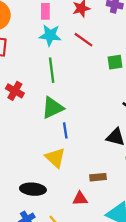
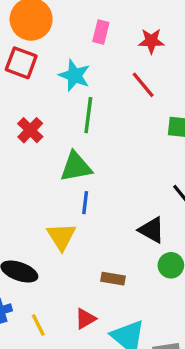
cyan star: (50, 35) -> (75, 75), moved
red triangle: (80, 199) -> (85, 319), moved, turned -42

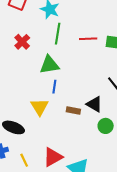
red line: (143, 85) -> (88, 39), moved, turned -54
brown rectangle: (113, 279) -> (73, 110), moved
red triangle: (85, 319) -> (53, 157), size x1.5

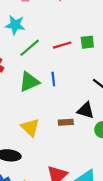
green line: (58, 34) -> (30, 48), turned 55
blue line: (54, 87) -> (53, 79), moved

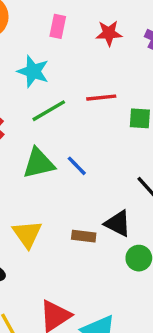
red line: (62, 45) -> (101, 98), moved
blue line: (53, 79) -> (77, 166), turned -48

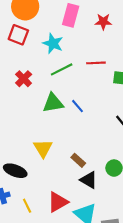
pink rectangle: (58, 26) -> (71, 15), size x1.5
black triangle: (118, 223) -> (89, 180), moved
brown rectangle: (84, 236) -> (78, 160), moved, turned 32

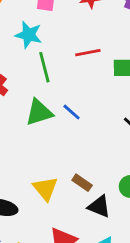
green line: (62, 69) -> (44, 67), turned -70
yellow triangle: (43, 148) -> (45, 189), moved

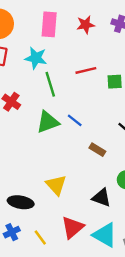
brown rectangle: (82, 183) -> (97, 150), moved

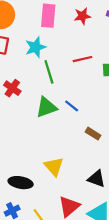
cyan star: (36, 58) -> (35, 47), turned -30

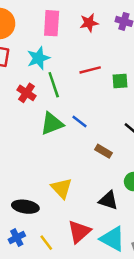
red cross: (12, 88) -> (27, 93), moved

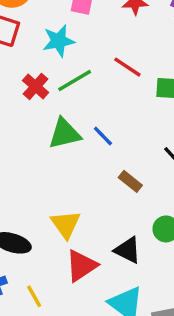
red line: (90, 70) -> (127, 67), turned 40
green line: (54, 85) -> (75, 81), turned 70
red triangle: (79, 232) -> (81, 266), moved

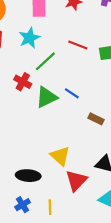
red cross: (36, 86) -> (23, 82), moved
yellow line: (34, 296) -> (50, 207), turned 40

